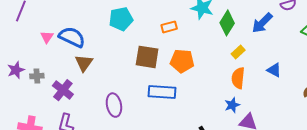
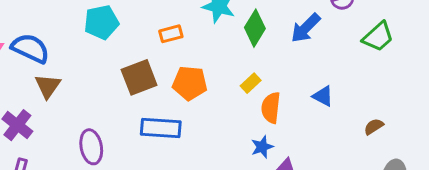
yellow rectangle: (238, 52) -> (251, 83), moved
brown square: (147, 57) -> (139, 77), turned -30

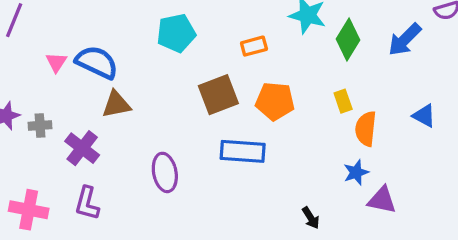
yellow rectangle: (251, 83) -> (343, 101), turned -66
brown triangle: (48, 86) -> (116, 104), turned 44

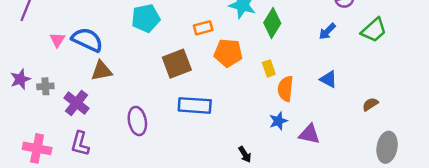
blue arrow: (405, 40) -> (327, 31), moved, size x0.7
orange pentagon: (275, 101) -> (228, 53), moved
purple triangle: (382, 200) -> (309, 134), moved

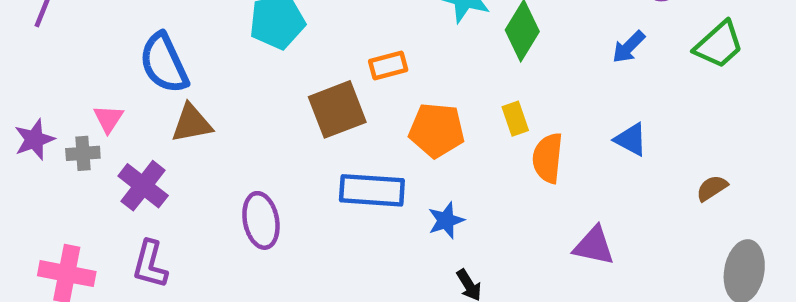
orange rectangle: (203, 28) -> (388, 65), moved
pink triangle: (57, 40) -> (108, 119), moved
blue semicircle: (87, 40) -> (164, 63), turned -140
orange pentagon: (228, 53) -> (437, 130), moved
blue star: (278, 121) -> (446, 220), moved

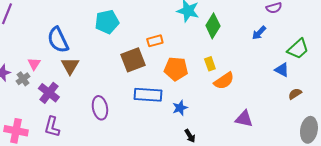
green trapezoid: (719, 45) -> (298, 49), moved
brown triangle: (192, 123) -> (70, 66), turned -48
blue triangle: (631, 139) -> (282, 70), moved
gray cross: (83, 153) -> (23, 79), turned -32
orange semicircle: (548, 158) -> (224, 81), turned -130

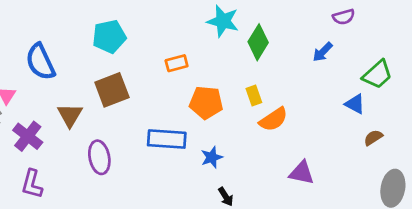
brown square: (133, 60) -> (112, 90), moved
brown triangle: (70, 66) -> (70, 115), moved

